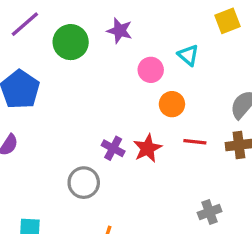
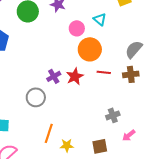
orange circle: (172, 104) -> (90, 49), size x1.5
purple cross: (113, 148) -> (54, 76), turned 32

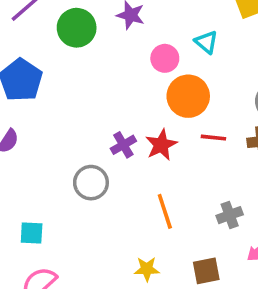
orange line: (49, 133) -> (165, 211), moved, turned -36

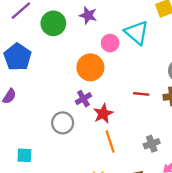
cyan triangle: (206, 42) -> (137, 33), size x1.6
orange circle: (188, 96) -> (90, 67), moved
red star: (161, 145) -> (103, 114), moved

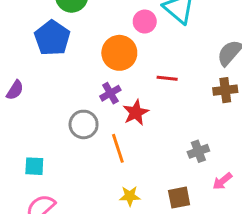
blue pentagon: (17, 57) -> (52, 38), moved
red line: (141, 94) -> (167, 78), moved
orange line: (110, 141) -> (118, 148), moved

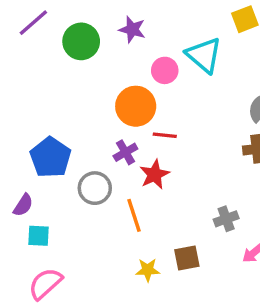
blue pentagon: (52, 38) -> (50, 157), moved
red line: (167, 78) -> (165, 135), moved
purple semicircle: (15, 90) -> (23, 205), moved
brown square: (179, 198) -> (187, 258), moved

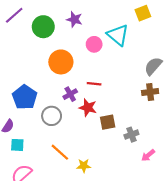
orange circle: (136, 106) -> (61, 62), moved
red star: (154, 174) -> (88, 108), turned -30
orange line: (134, 215) -> (60, 152), moved, turned -30
brown square: (187, 258) -> (108, 122), moved

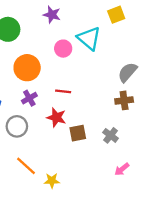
purple star: (74, 19) -> (52, 15), moved
purple cross: (70, 94) -> (29, 98), moved
gray cross: (131, 135) -> (111, 135), moved, turned -32

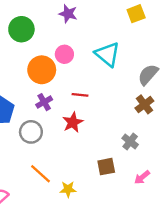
cyan triangle: (89, 38) -> (107, 54), moved
pink circle: (63, 49) -> (64, 54), moved
brown cross: (124, 100) -> (144, 104), turned -30
red star: (56, 117) -> (73, 122), turned 30
brown square: (78, 133) -> (106, 167), moved

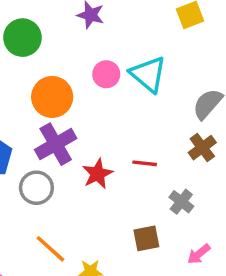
pink circle: (64, 54) -> (106, 74), moved
red line: (80, 95) -> (145, 163), moved
purple cross: (44, 102) -> (56, 144), size x1.6

